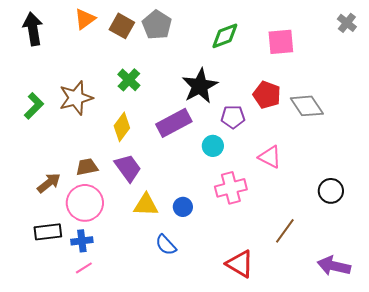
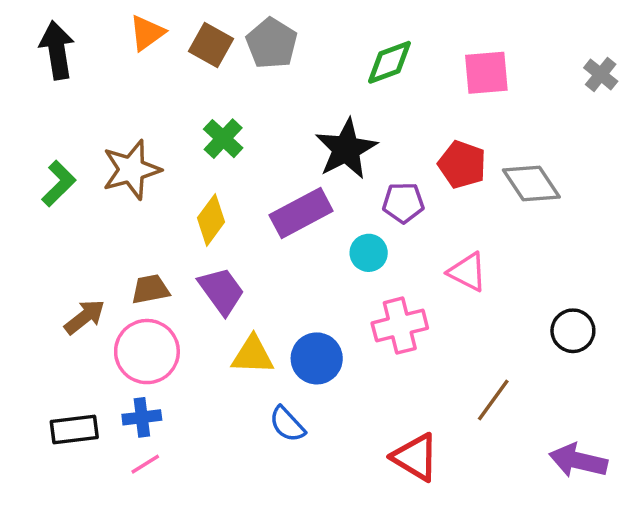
gray cross: (347, 23) -> (601, 74), moved
blue circle: (183, 207) -> (317, 358), size x1.5
black rectangle: (48, 232) -> (74, 429), moved

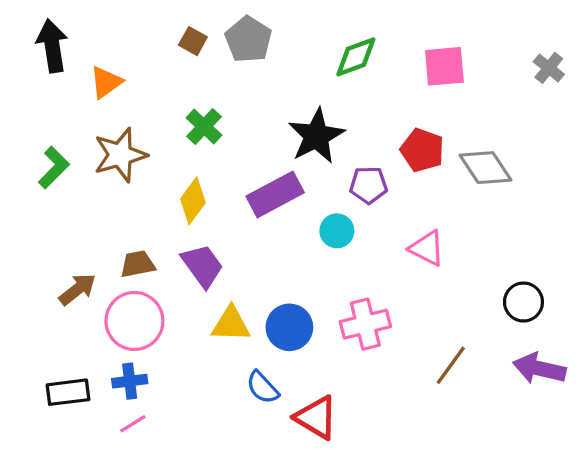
orange triangle: (147, 33) -> (106, 82), moved
brown square: (211, 45) -> (193, 41), size x0.7
pink cross: (400, 326) -> (365, 324), moved
red triangle: (415, 457) -> (316, 417), moved
purple arrow: (578, 461) -> (539, 368), moved

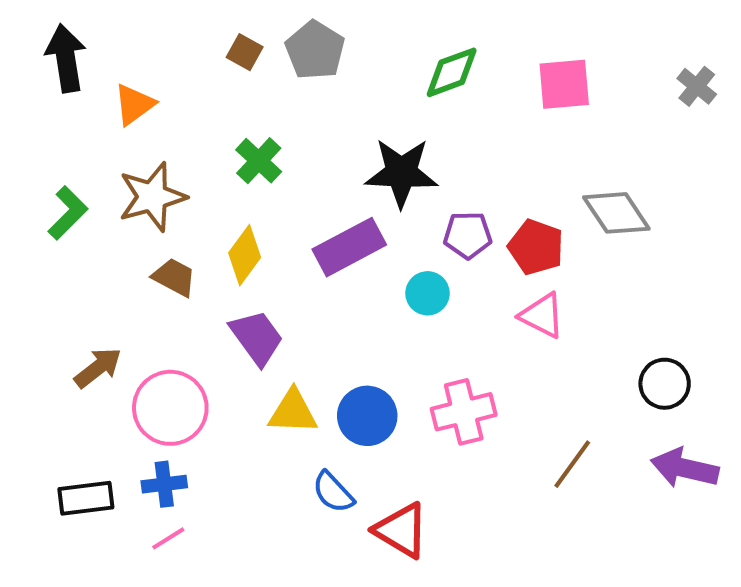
black star: (316, 136) -> (401, 173), turned 30
red pentagon: (422, 150) -> (536, 247), moved
brown trapezoid: (138, 264) -> (174, 277), moved, turned 39

